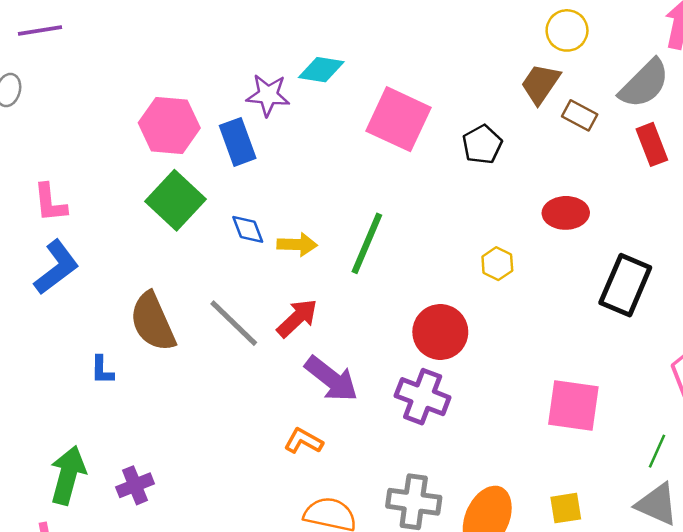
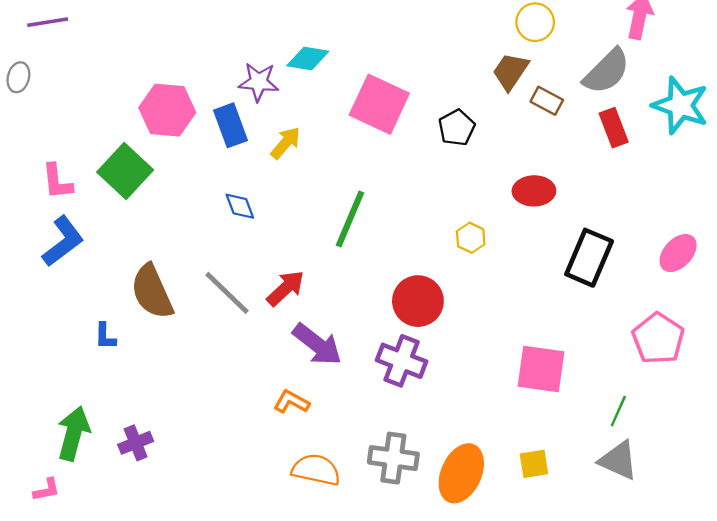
green square: (176, 200) -> (125, 171), moved
yellow arrow: (297, 245) -> (286, 143), moved, turned -52

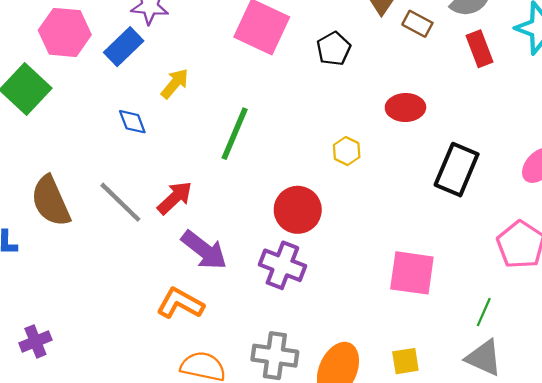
blue rectangle: (230, 125) -> (124, 47), turned 66
yellow arrow: (286, 143) -> (175, 84), moved
orange L-shape: (291, 402) -> (180, 303), size x1.4

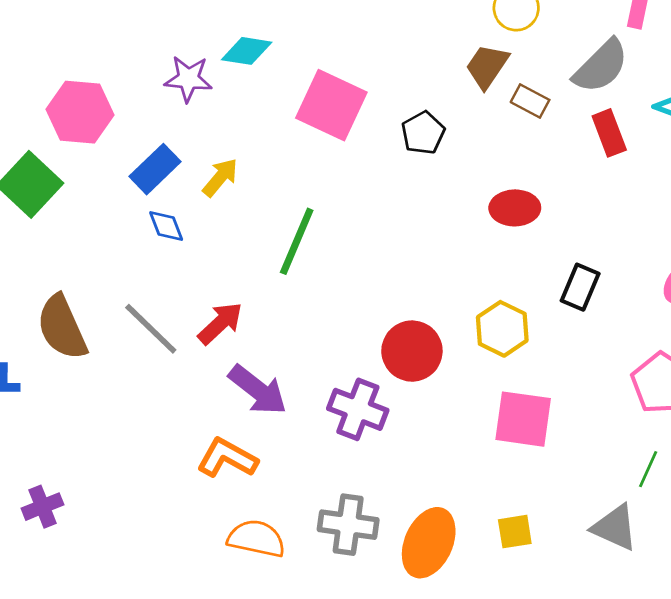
blue rectangle: (124, 47) -> (155, 169), moved
yellow hexagon: (347, 151) -> (502, 329), moved, size x1.5
black rectangle: (457, 170) -> (580, 287), size x0.7
red circle: (298, 210) -> (412, 351), moved
green line: (484, 312) -> (648, 469), moved

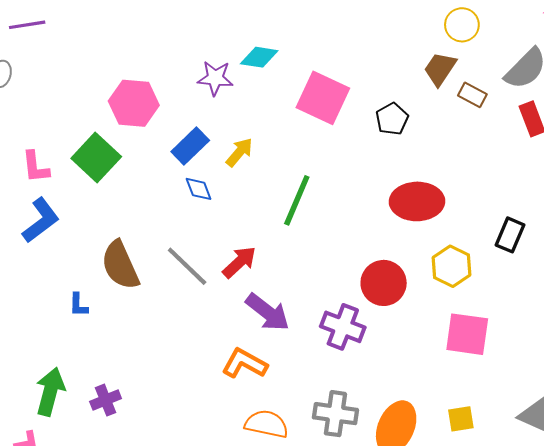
red ellipse: (515, 208) -> (417, 201), moved, size x1.4

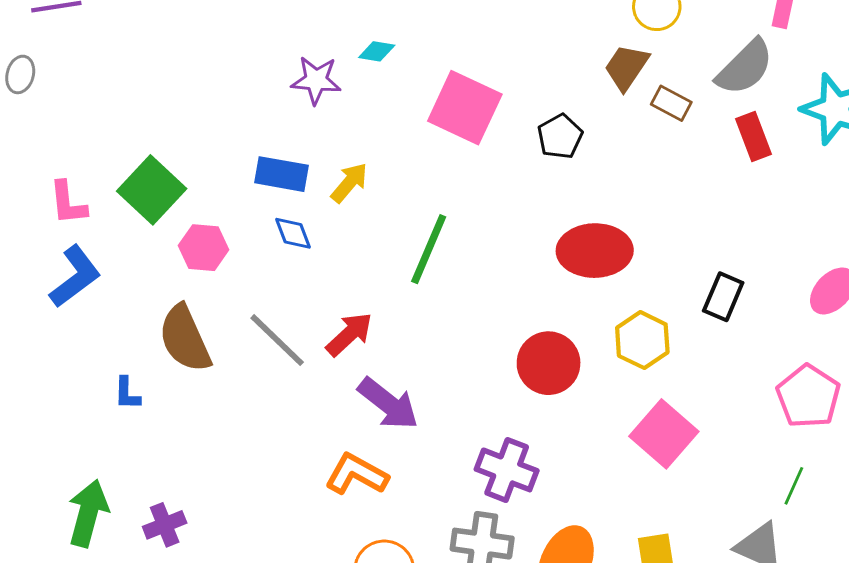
cyan diamond: (259, 57) -> (377, 51), size x0.7
pink hexagon: (134, 103) -> (204, 248), moved, size x0.7
blue rectangle: (190, 146) -> (281, 174), turned 54
purple cross: (343, 327) -> (507, 470), moved
pink square: (467, 334) -> (664, 434), turned 33

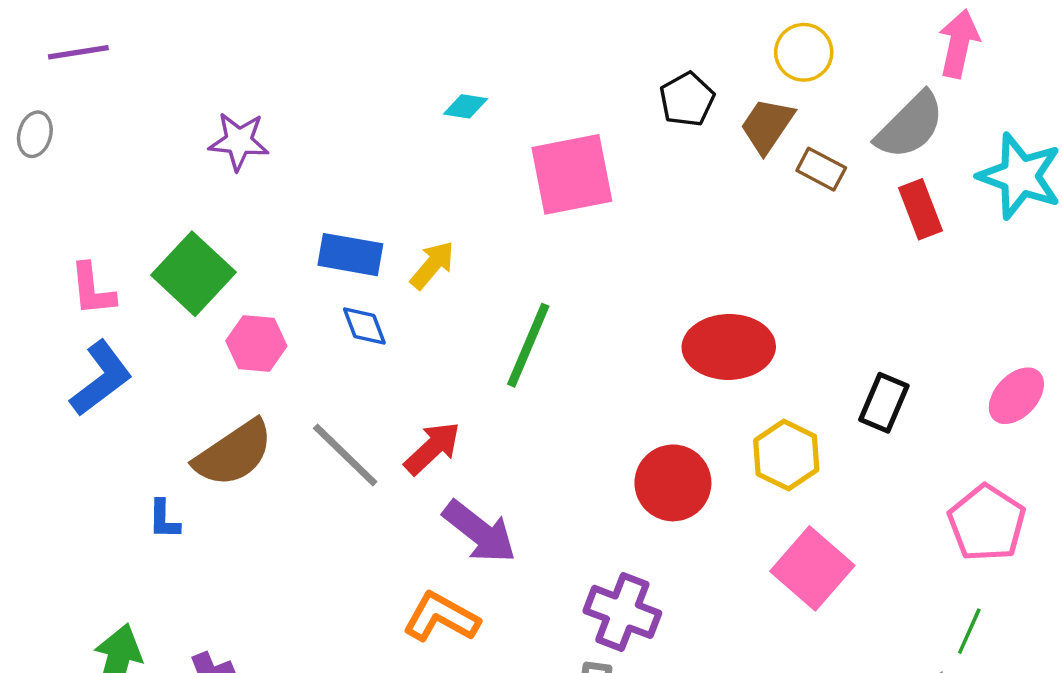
purple star: (316, 80) -> (239, 141), moved
pink square: (465, 108) -> (572, 174), turned -36
black pentagon: (560, 137) -> (687, 99), moved
brown semicircle: (185, 339) -> (234, 453), turned -100

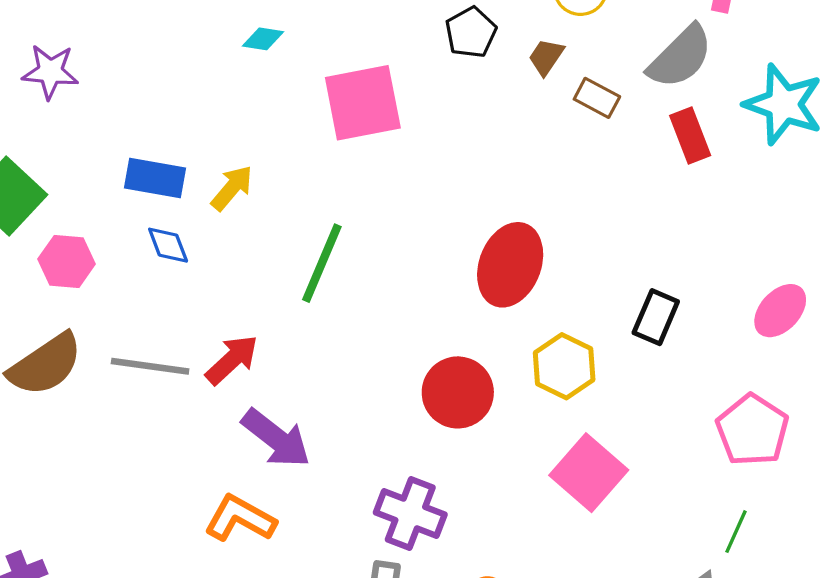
brown trapezoid: (767, 126) -> (546, 57), size x0.7
red ellipse: (729, 347) -> (510, 265), turned -68
gray line: (345, 455) -> (150, 366), turned -36

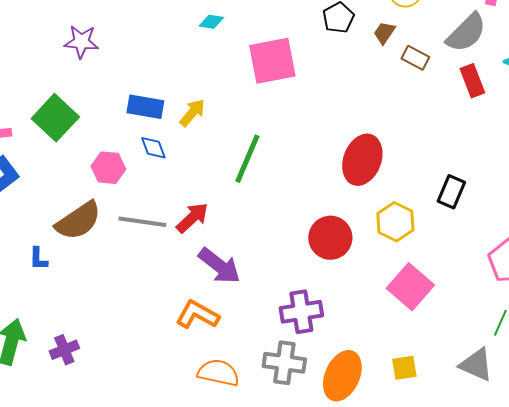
pink hexagon: (67, 262) -> (108, 168), moved
purple cross: (410, 514) -> (301, 312), turned -30

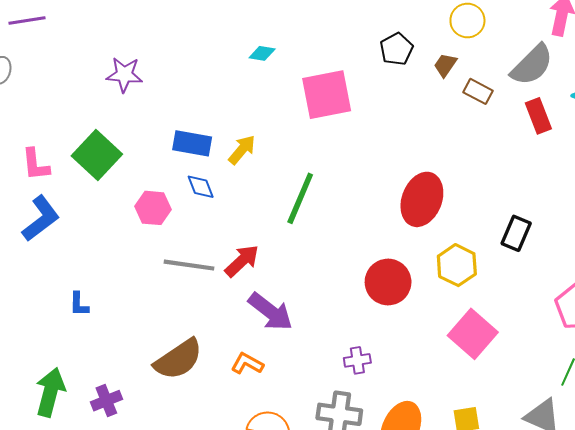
brown semicircle: (78, 221) -> (178, 359), moved
purple cross: (301, 312) -> (357, 360), size x0.6
orange L-shape: (197, 315) -> (247, 364), size x0.7

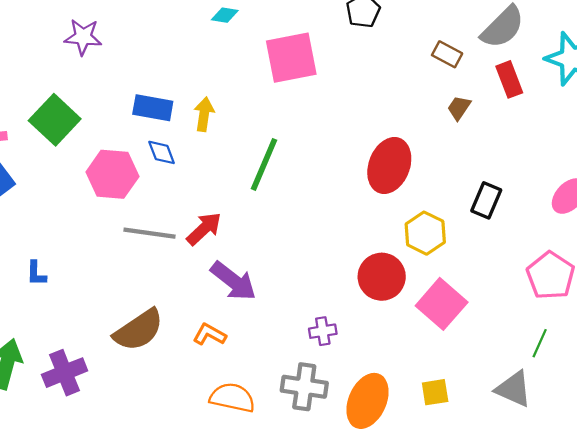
brown trapezoid: (445, 65) -> (459, 108), moved
yellow arrow: (242, 150) -> (204, 114), turned -32
pink hexagon: (153, 208) -> (112, 174), size x1.4
red circle: (388, 282) -> (382, 277), moved
purple cross: (106, 401) -> (65, 373), size x1.4

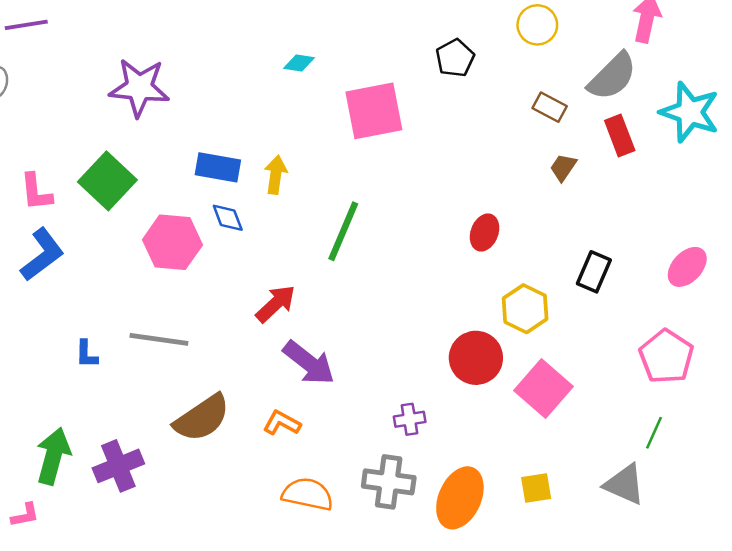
purple star: (83, 37) -> (139, 88), size x1.4
red ellipse: (389, 166) -> (485, 232), size x0.6
gray line: (150, 233) -> (159, 339), moved

